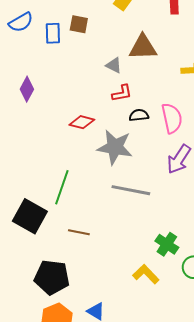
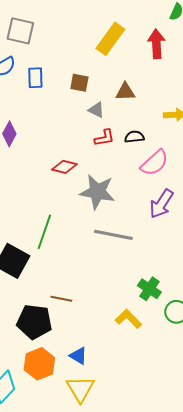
brown square: (79, 24) -> (79, 83), moved
brown triangle: (143, 47) -> (125, 92), size x0.7
black semicircle: (139, 115) -> (134, 137), moved
pink semicircle: (172, 118) -> (154, 163), turned 60
brown line: (79, 232) -> (61, 299), moved

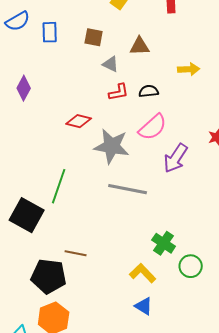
pink semicircle: (154, 163) -> (153, 127), moved
blue triangle: (78, 356) -> (144, 306), moved

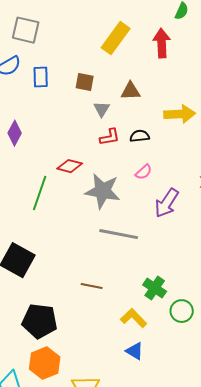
gray triangle: (111, 64) -> (102, 109), turned 36
yellow arrow: (189, 69) -> (180, 114), size x1.4
pink semicircle: (153, 127) -> (144, 172), size x0.6
green line: (59, 186) -> (40, 193), moved
brown line: (76, 253) -> (92, 286), moved

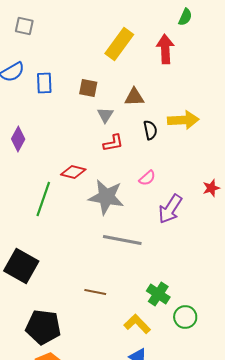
gray square: (26, 30) -> (24, 26), moved, size x0.7
black semicircle: (140, 136) -> (150, 130), moved, turned 84

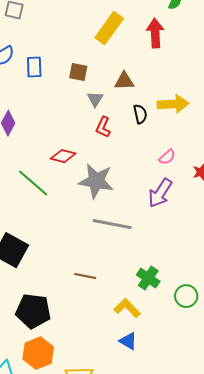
red L-shape: (113, 143) -> (103, 127), turned 125
pink semicircle: (147, 178) -> (167, 157), moved
green line: (43, 199) -> (33, 183), turned -68
green circle: (185, 317) -> (186, 296), moved

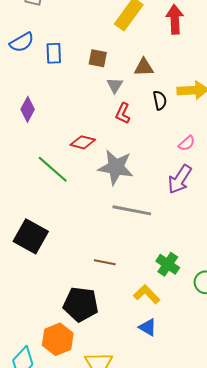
black pentagon: (33, 311) -> (81, 304), moved

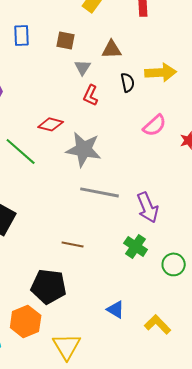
pink semicircle: (187, 143) -> (155, 125), size x1.4
purple arrow: (180, 179) -> (148, 207), moved, turned -56
yellow L-shape: (147, 294) -> (158, 324), moved

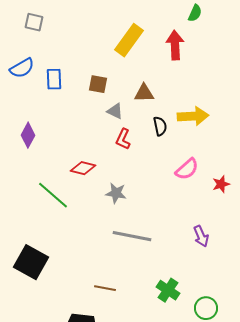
gray triangle: (83, 67) -> (115, 111), turned -36
gray star: (84, 149) -> (116, 193), size x0.6
purple arrow: (148, 207) -> (201, 236), moved, size x0.7

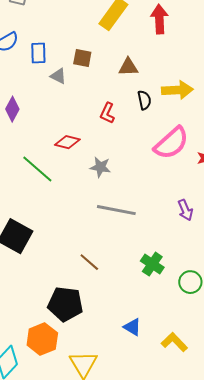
gray triangle: (115, 111) -> (58, 76), moved
pink semicircle: (187, 169) -> (171, 143), size x1.5
brown line: (105, 288) -> (89, 262), turned 30

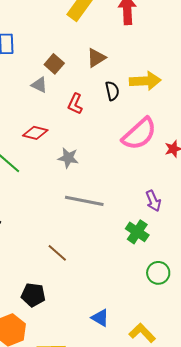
brown square: (82, 58) -> (54, 64), moved, turned 30
brown triangle: (128, 67) -> (96, 58), turned -30
gray triangle: (58, 76) -> (39, 85), moved
green cross: (152, 264) -> (137, 232), moved
black pentagon: (65, 304) -> (33, 295), size x0.7

